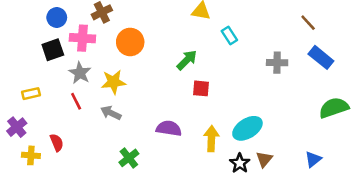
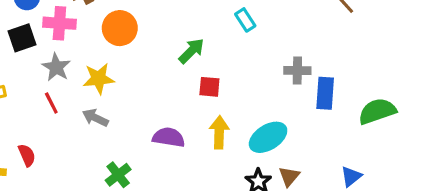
blue rectangle: (321, 57) -> (325, 93), moved, turned 55
gray cross: (277, 63) -> (297, 70), moved
yellow arrow: (211, 139) -> (219, 132), moved

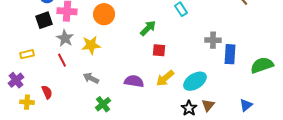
gray arrow: (95, 118) -> (91, 78), moved
yellow arrow: (219, 132) -> (165, 78), turned -132

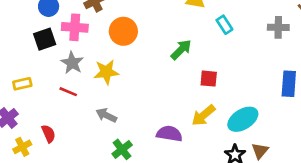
gray cross: (213, 40) -> (278, 27), moved
red square: (159, 50) -> (209, 79), moved
red line: (62, 60) -> (68, 92), turned -40
purple semicircle: (134, 81) -> (169, 134), moved
yellow cross: (27, 102) -> (22, 147), turned -32

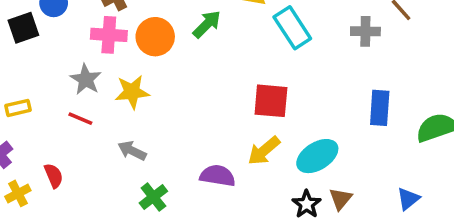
cyan rectangle: (224, 25) -> (292, 28), size x1.6
pink cross: (75, 27) -> (109, 35), moved
black square: (45, 39) -> (23, 28), moved
green arrow: (181, 50) -> (207, 24), moved
red square: (209, 79) -> (271, 101), size x1.5

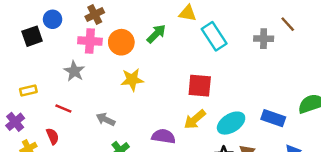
yellow star: (132, 92) -> (132, 80), moved
blue rectangle: (380, 108) -> (273, 118), moved, turned -75
red line: (80, 119) -> (63, 109), moved

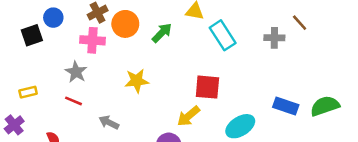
orange circle: (121, 42) -> (125, 24), moved
red line: (63, 109) -> (74, 101), moved
blue rectangle: (273, 118) -> (286, 106), moved
yellow arrow: (195, 119) -> (188, 116), moved

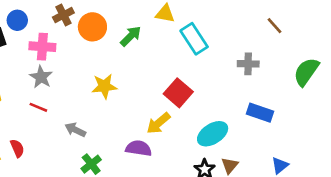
gray cross: (274, 38) -> (248, 64), moved
pink cross: (92, 40) -> (42, 47), moved
red square: (207, 87) -> (178, 93), turned 36
green semicircle: (325, 106) -> (306, 72), moved, turned -36

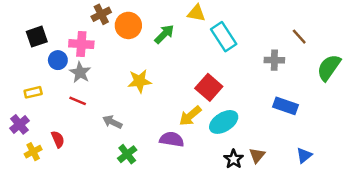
blue circle: (17, 20) -> (58, 60), moved
brown line: (275, 26) -> (299, 37), moved
cyan ellipse: (213, 134) -> (224, 122), moved

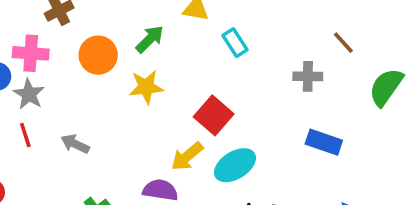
orange circle: (128, 25) -> (98, 55), moved
cyan rectangle: (224, 37) -> (235, 43), size x0.7
yellow star: (140, 81) -> (146, 87), moved
red line: (78, 101) -> (25, 135), turned 49
gray arrow: (112, 122) -> (75, 144), moved

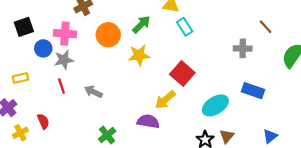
cyan rectangle: (235, 43) -> (185, 27), moved
gray star: (29, 94) -> (64, 60), turned 30
cyan ellipse: (235, 165) -> (215, 105), moved

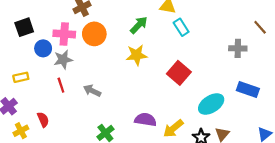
orange circle: (108, 35) -> (94, 34), moved
yellow arrow: (165, 100) -> (173, 128), moved

